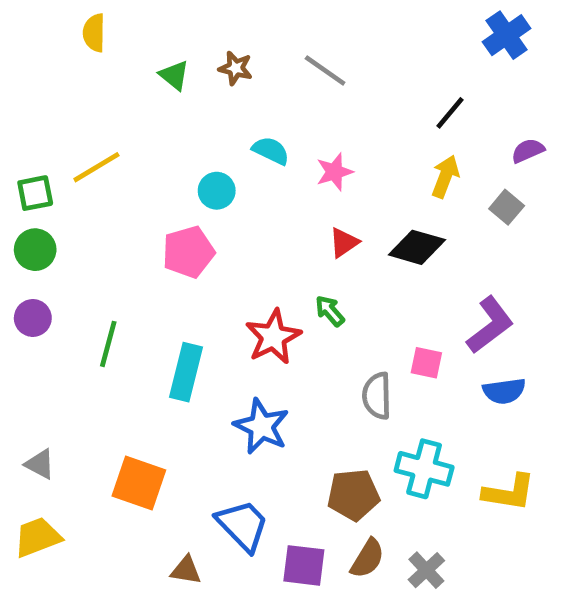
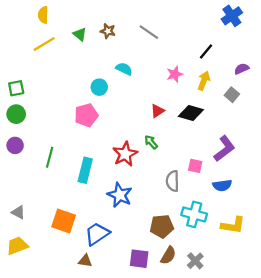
yellow line: (96, 167) -> (44, 44), moved
pink star: (334, 172) -> (175, 74), moved
blue semicircle: (504, 391) -> (222, 185), moved
blue trapezoid: (243, 525) -> (97, 234), moved, turned -80

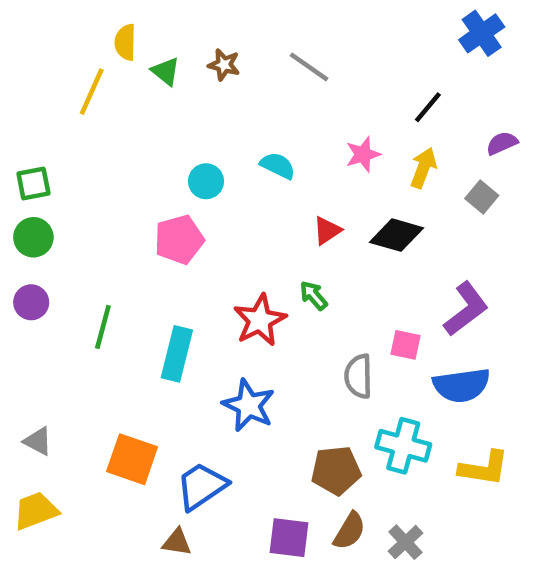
yellow semicircle: (43, 15) -> (125, 42), moved
yellow line: (44, 44) -> (92, 92), turned -35
cyan semicircle: (124, 69) -> (278, 166), moved
blue semicircle: (222, 185) -> (462, 385), size x1.4

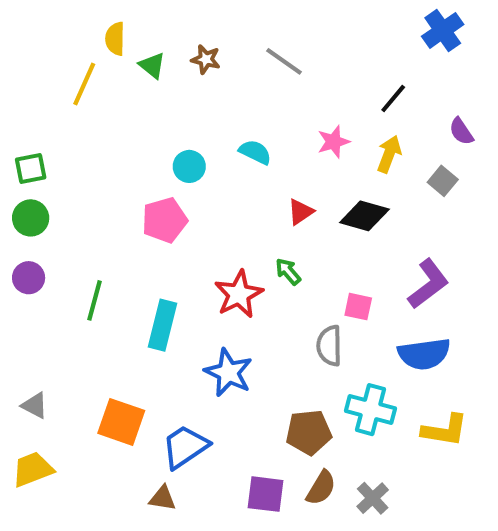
purple semicircle: (502, 143) -> (461, 131), turned -100
pink square: (405, 345) -> (358, 307), moved

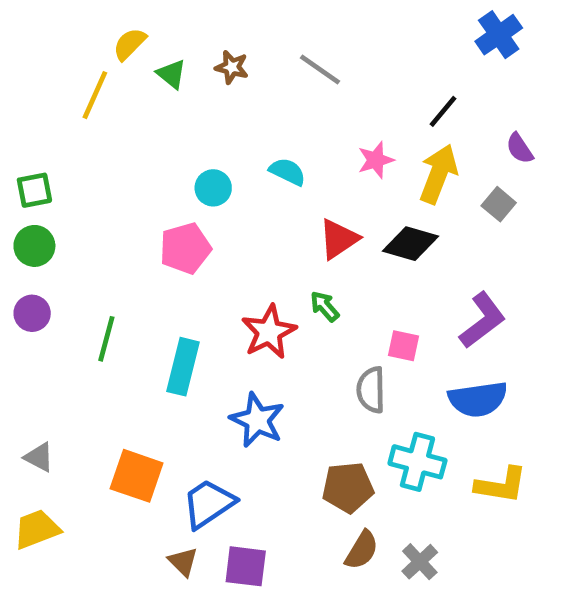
yellow semicircle: (115, 39) -> (130, 44), turned 44
yellow arrow: (389, 154) -> (438, 174), size x1.4
red triangle: (301, 212) -> (339, 239), size x1.4
purple square: (265, 494) -> (246, 566), moved
brown triangle: (162, 498) -> (183, 562), turned 36

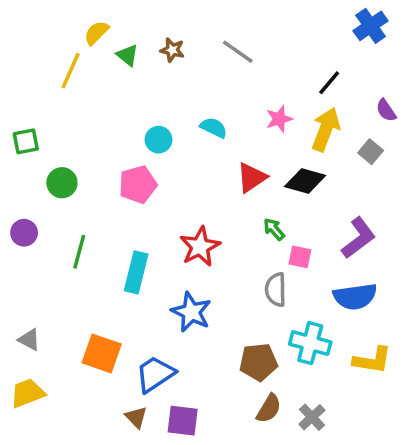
green circle: (34, 246) -> (62, 183), moved
green arrow: (325, 306) -> (274, 229), moved

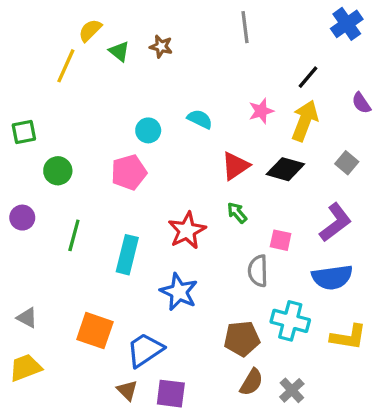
gray line: (238, 52) -> (245, 27), moved, turned 48
gray square: (371, 152) -> (347, 163), moved
green arrow: (274, 229) -> (237, 213), moved

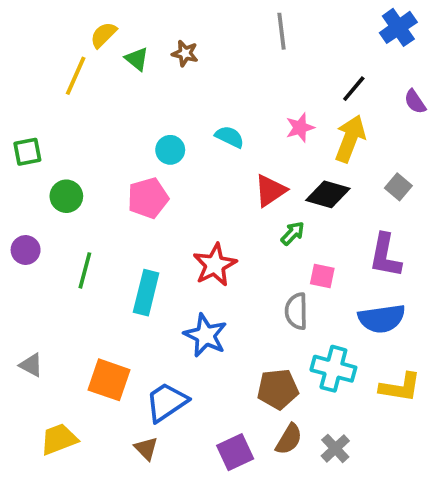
purple semicircle: (361, 103) -> (415, 102), moved
green arrow: (237, 213) -> (293, 233), moved, turned 85
purple L-shape: (335, 222) -> (385, 256), turned 138
yellow trapezoid: (26, 368) -> (59, 439), moved
purple square: (171, 394) -> (235, 452), moved, turned -32

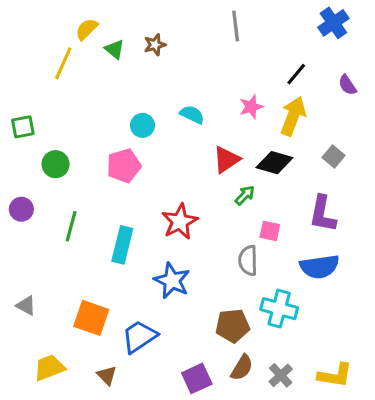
brown star: (185, 53) -> (155, 45), turned -30
yellow L-shape: (400, 387) -> (335, 375), moved
brown triangle: (146, 448) -> (107, 375), moved

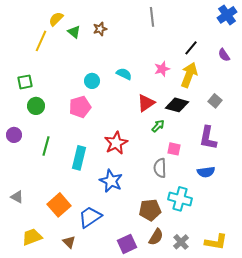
blue cross: (333, 23) -> (227, 15), moved
green square: (23, 127) -> (25, 82), moved
blue semicircle: (319, 267) -> (206, 172), size x0.7
orange square: (91, 318) -> (59, 205), turned 30

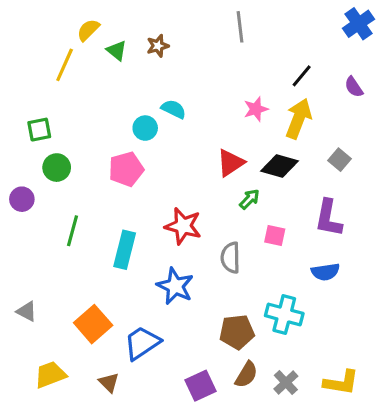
cyan semicircle: (124, 74) -> (174, 109), moved
purple circle: (14, 135) -> (22, 199), moved
red star: (116, 143) -> (183, 226), turned -30
gray semicircle: (160, 168) -> (231, 258), moved

